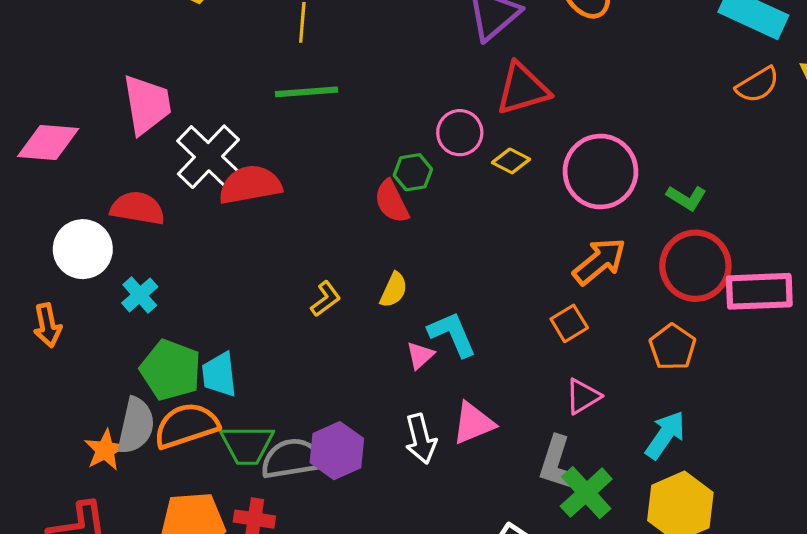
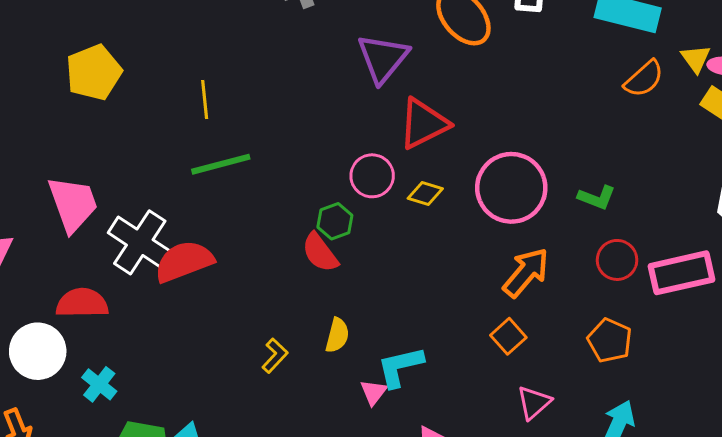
red circle: (695, 266) -> (617, 260), size x0.6
cyan L-shape: (452, 334) -> (400, 367), turned -69

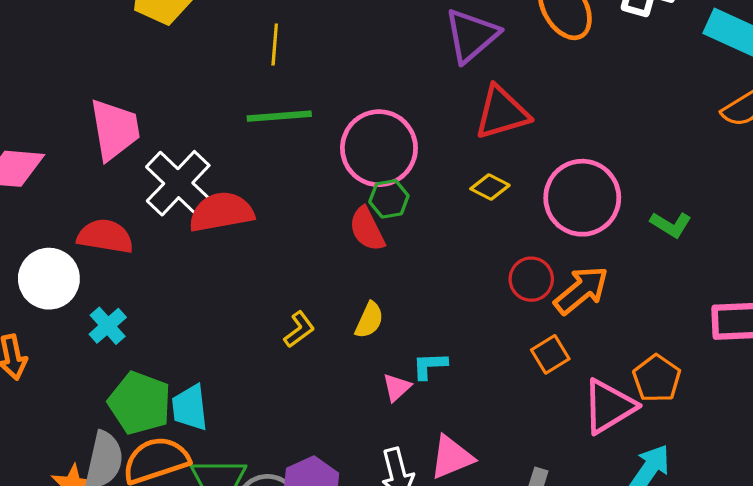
pink circle: (372, 176) -> (379, 148), moved, size x1.6
red circle: (617, 260) -> (531, 279), moved
cyan L-shape: (400, 367) -> (430, 366), size x0.7
pink triangle: (534, 403) -> (609, 406), moved, size x1.5

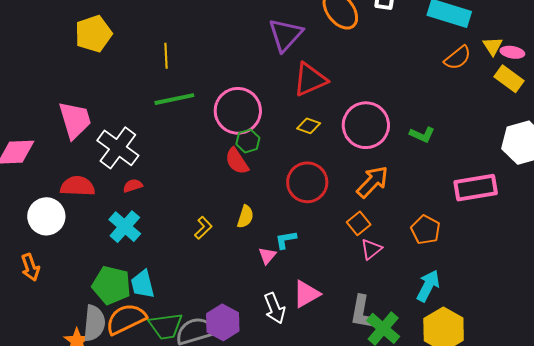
red semicircle: (221, 212) -> (133, 186), moved, size x0.5
red circle: (531, 279) -> (307, 182), moved, size x1.5
cyan cross: (108, 326) -> (125, 227), moved, size x1.4
pink triangle: (609, 406) -> (371, 249), moved, size x0.6

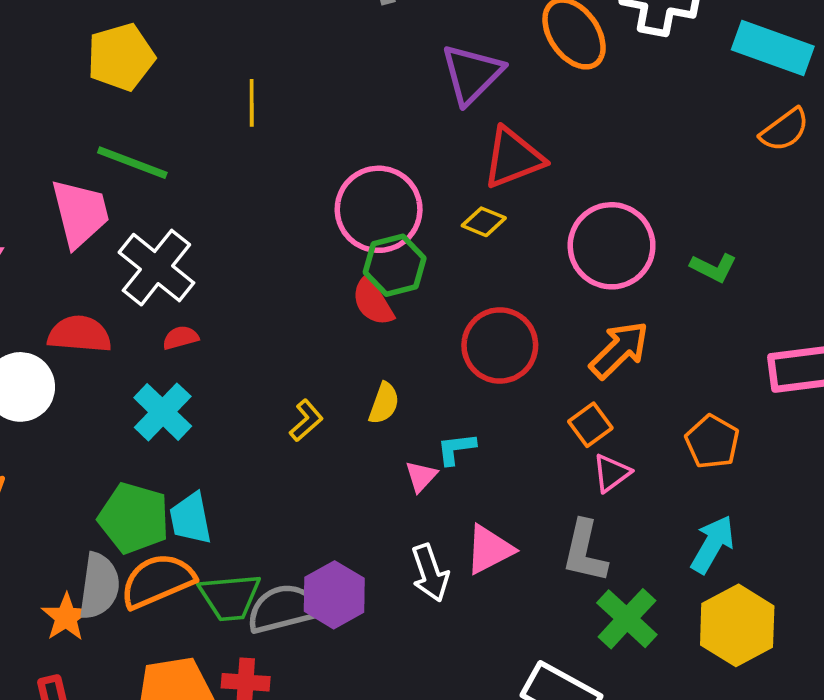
green line: (174, 99) -> (132, 163), moved, turned 30
yellow diamond: (309, 126) -> (484, 222), moved
green hexagon: (248, 141) -> (395, 265), size x1.4
gray L-shape: (362, 312) -> (585, 551), moved

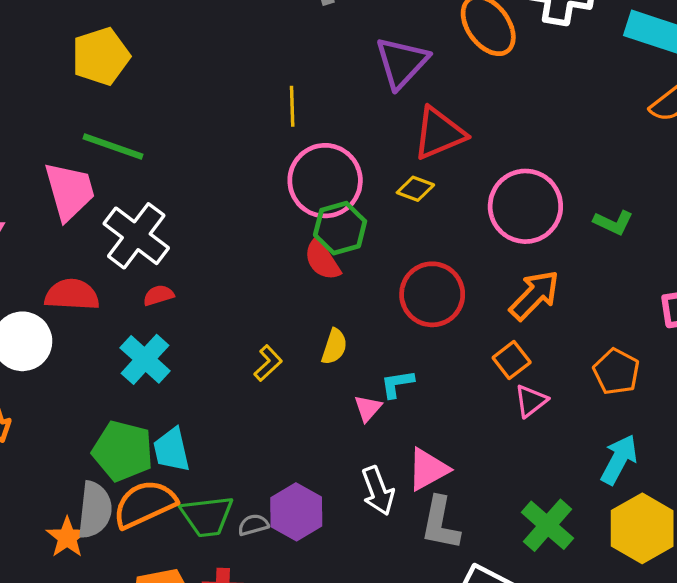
yellow line: (252, 103) -> (292, 106), moved
gray L-shape: (585, 551) -> (440, 523), moved
gray semicircle: (284, 609) -> (253, 525), size x0.5

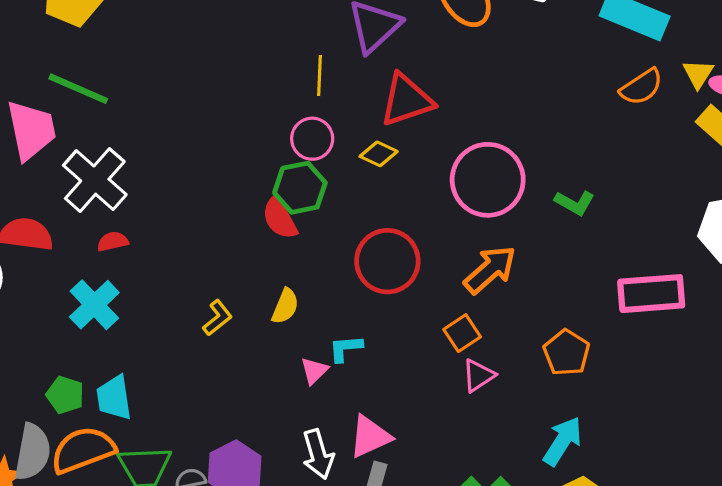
yellow line: (292, 106) -> (320, 76), moved
pink circle: (325, 181) -> (312, 139), moved, size x0.6
green pentagon: (123, 451) -> (65, 395), size x0.6

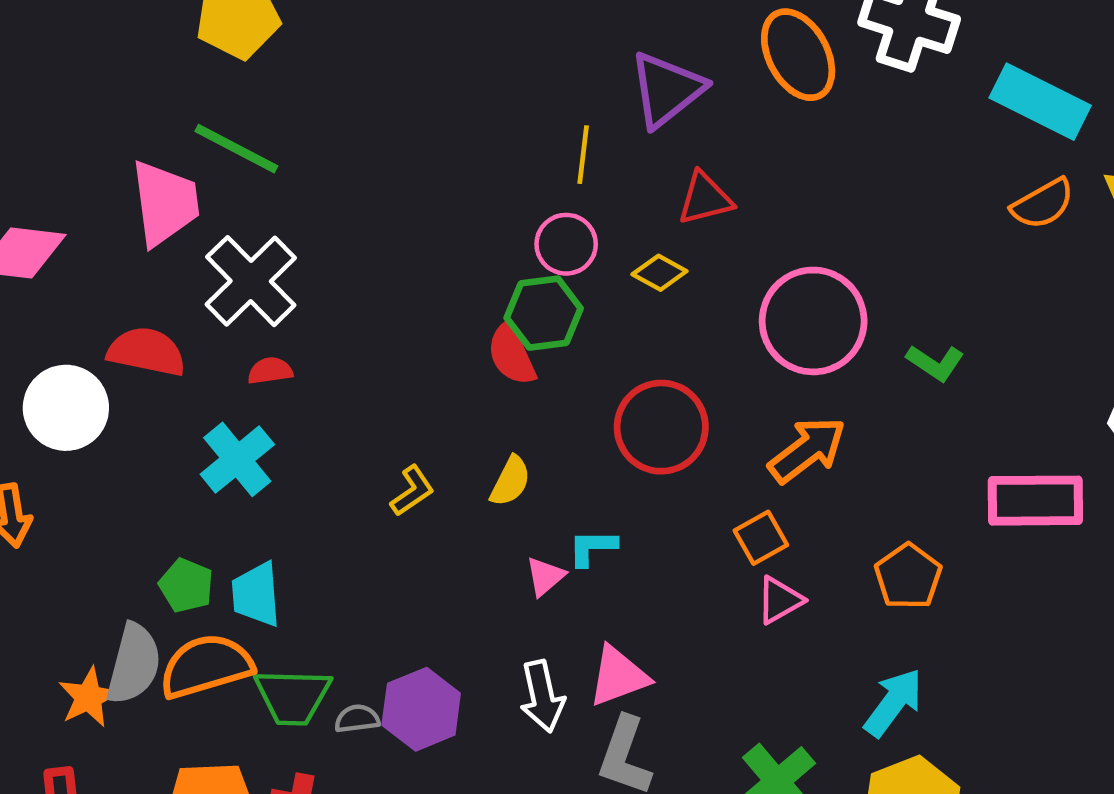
red triangle: (407, 100) -> (705, 198), size x0.7

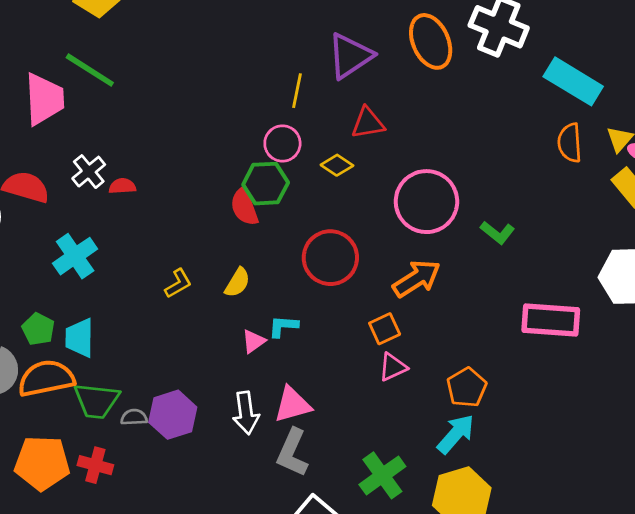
orange semicircle: (1043, 204) -> (570, 143), turned 111
white cross: (251, 281) -> (89, 172), moved, size x0.6
red semicircle: (270, 371) -> (122, 186), moved
orange pentagon: (908, 576) -> (467, 387), moved

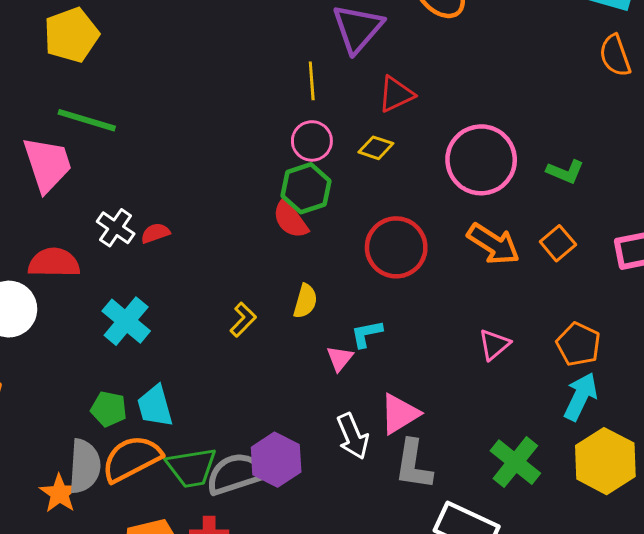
orange arrow: (417, 278) -> (493, 244), turned 81
orange square: (385, 329) -> (558, 243), moved
gray semicircle: (134, 417) -> (236, 474), size x2.0

